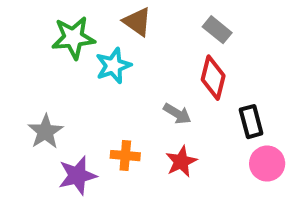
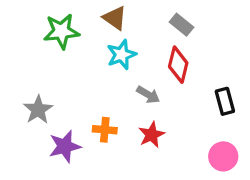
cyan star: (113, 66) -> (121, 55), moved
black rectangle: (251, 122) -> (225, 101), moved
pink circle: (267, 164) -> (223, 156), moved

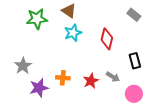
gray rectangle: (182, 25) -> (134, 15), moved
gray arrow: (148, 95) -> (113, 77), moved

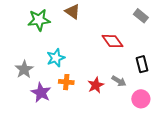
cyan star: (73, 33) -> (56, 58), moved
red diamond: (107, 39) -> (113, 41), turned -50
purple star: (39, 88) -> (41, 93), turned -30

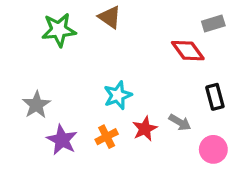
gray rectangle: (141, 16) -> (213, 24), turned -56
red diamond: (113, 41) -> (188, 51), moved
cyan star: (56, 58) -> (118, 95), moved
orange cross: (66, 82) -> (107, 137), moved, turned -32

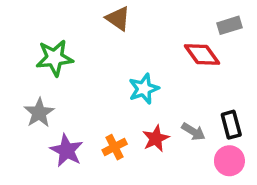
green star: (59, 30) -> (55, 58), moved
cyan star: (118, 95) -> (144, 89), moved
black rectangle: (215, 97) -> (231, 125), moved

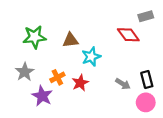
brown triangle: (118, 18) -> (70, 40), moved, turned -42
red star: (156, 138) -> (80, 83), moved
orange cross: (115, 147) -> (57, 77), moved

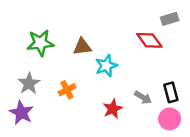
red star: (80, 83) -> (113, 109), moved
purple star: (42, 96) -> (21, 113), moved

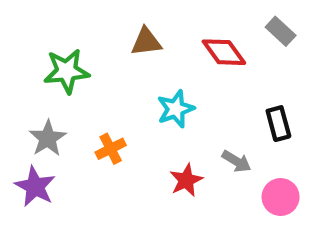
gray rectangle: (170, 19) -> (281, 31), turned 60
red diamond: (149, 40) -> (224, 52), moved
brown triangle: (82, 47) -> (146, 42), moved
black rectangle: (171, 92) -> (278, 124), moved

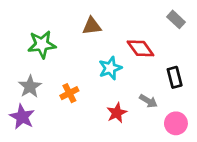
red diamond: (224, 52) -> (140, 48), moved

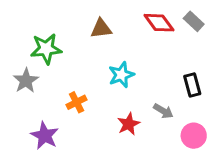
red diamond: (140, 48) -> (159, 23), moved
gray star: (30, 87) -> (26, 81), moved
purple star: (22, 117) -> (45, 136), moved

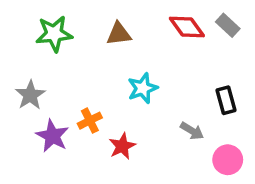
green star: (46, 49) -> (54, 34), moved
red star: (129, 124) -> (122, 146), moved
purple star: (45, 136) -> (52, 136), moved

